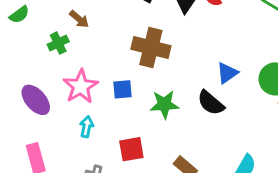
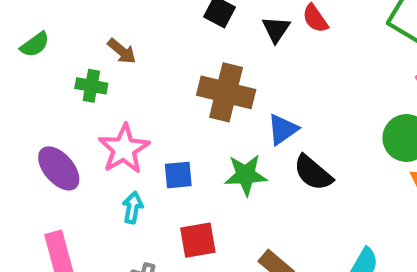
green cross: (58, 43) -> (91, 86), turned 36
blue triangle: (227, 73) -> (283, 129), moved
blue square: (122, 89) -> (178, 175), moved

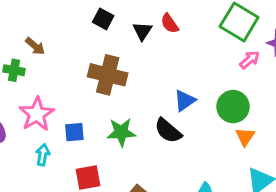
blue triangle: (283, 129) -> (185, 101), moved

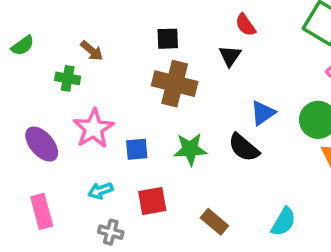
black square: (103, 19) -> (168, 39), moved, turned -30
black triangle: (142, 31) -> (230, 56), moved
cyan arrow: (43, 155) -> (100, 191), moved, turned -120

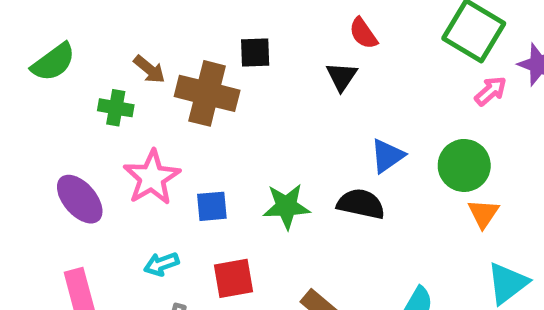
green semicircle: (23, 46) -> (53, 62), size x1.4
brown cross: (175, 84) -> (207, 93), moved
black semicircle: (244, 147) -> (361, 204), turned 152

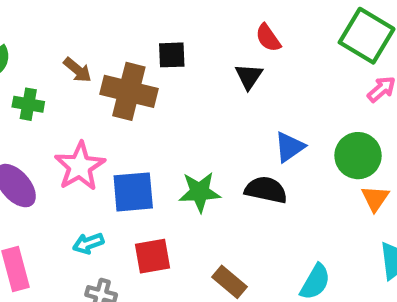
green cross: (116, 108) -> (28, 104), moved
blue square: (212, 206) -> (133, 192), size x1.5

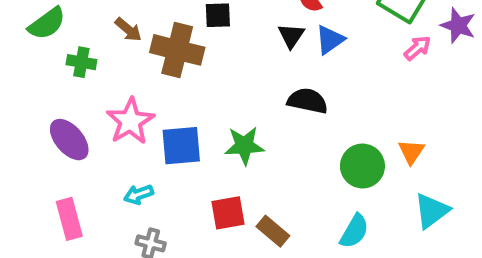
blue triangle: (289, 147) -> (330, 40), moved
green circle: (358, 156) -> (362, 166), moved
black semicircle: (266, 190) -> (307, 101), moved
red square: (152, 256) -> (228, 213), moved

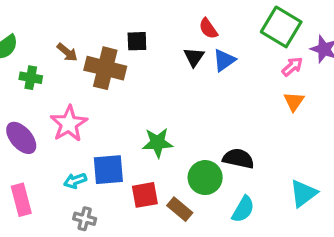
black semicircle: (307, 101) -> (238, 159), moved
blue square: (181, 146) -> (108, 170), moved
orange triangle: (411, 152) -> (294, 101), moved
green circle: (362, 166) -> (205, 178), moved

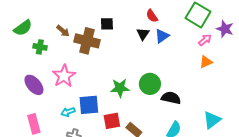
orange triangle: (294, 101) -> (206, 62), turned 32
green circle: (205, 178) -> (150, 84), moved

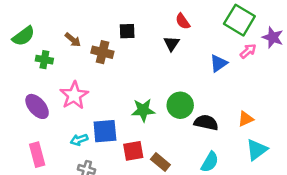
blue triangle: (162, 36) -> (218, 63), moved
brown cross: (87, 41) -> (102, 52), size x0.7
orange triangle: (206, 62) -> (246, 119), moved

